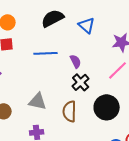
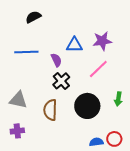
black semicircle: (53, 18) -> (33, 17), size x0.7
blue triangle: (87, 25) -> (74, 45), moved, turned -42

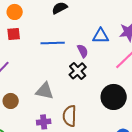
black cross: (61, 81) -> (78, 71), moved
brown semicircle: (50, 110) -> (70, 116), moved

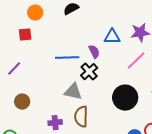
orange circle: (15, 12) -> (35, 13), moved
blue line: (53, 43) -> (67, 58), moved
gray triangle: (45, 91) -> (73, 92), moved

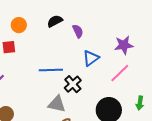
blue triangle: (112, 37) -> (91, 58), moved, turned -36
purple semicircle: (94, 52) -> (78, 31), moved

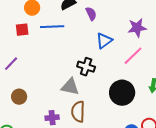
blue line: (51, 70) -> (52, 27), moved
black cross: (73, 84) -> (86, 67), turned -30

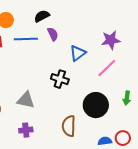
purple semicircle: (91, 14) -> (53, 34), moved
gray triangle: (70, 87) -> (26, 100), moved
brown semicircle: (78, 112) -> (69, 126), moved

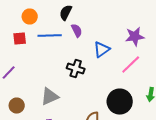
black semicircle: (42, 16) -> (66, 12), turned -35
black cross: (60, 79) -> (76, 68), moved
gray triangle: (26, 100) -> (50, 96), turned -36

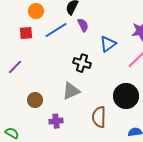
blue line: (50, 36) -> (56, 30), turned -30
gray triangle: (50, 96) -> (71, 91), moved
brown circle: (17, 106) -> (35, 100), moved

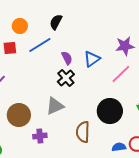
purple semicircle: (83, 25) -> (67, 58), moved
black cross: (82, 63) -> (66, 78), turned 30
brown circle: (35, 100) -> (19, 115), size x1.5

